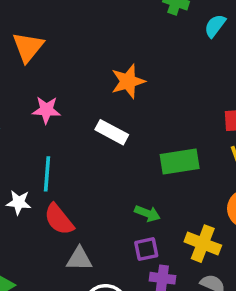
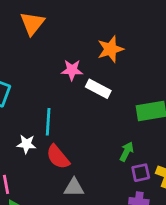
pink star: (46, 110) -> (72, 70), moved
green arrow: (147, 213) -> (127, 152), turned -84
purple square: (146, 249) -> (141, 173), moved

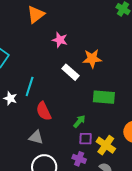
orange star: (110, 49) -> (92, 59), moved
pink star: (72, 70) -> (60, 40), moved
red semicircle: (58, 157) -> (44, 111), moved

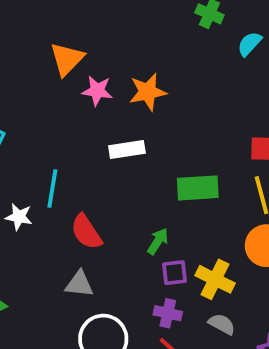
orange triangle: (36, 14) -> (67, 59), moved
orange star: (92, 59) -> (148, 92), moved
white rectangle: (71, 72) -> (127, 149), turned -42

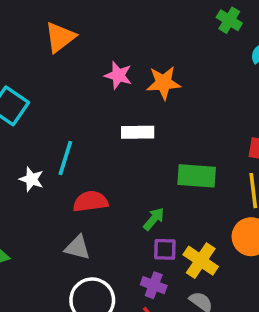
orange triangle: (67, 59) -> (60, 37), moved
red semicircle: (86, 232) -> (90, 201), turned 108

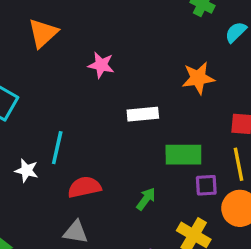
orange star: (164, 83) -> (198, 78), moved
white rectangle: (138, 132) -> (143, 114), moved
purple square: (165, 249) -> (206, 185), moved

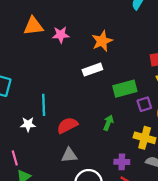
orange triangle: (43, 33) -> (33, 26), moved, turned 50
pink star: (101, 65) -> (61, 35), moved
orange star: (198, 78) -> (102, 41), moved

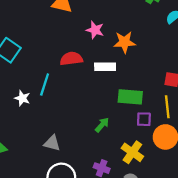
pink star: (61, 35) -> (95, 30), moved
red semicircle: (67, 125) -> (71, 59), moved

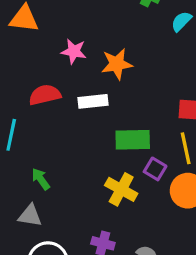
purple square: (144, 119) -> (155, 169), turned 35
green arrow: (102, 125) -> (41, 179), moved, turned -70
yellow cross: (132, 152) -> (121, 189), moved

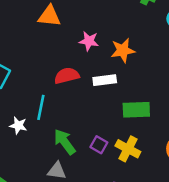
purple square: (155, 169) -> (99, 145), moved
green arrow: (41, 179) -> (65, 142), size x1.5

